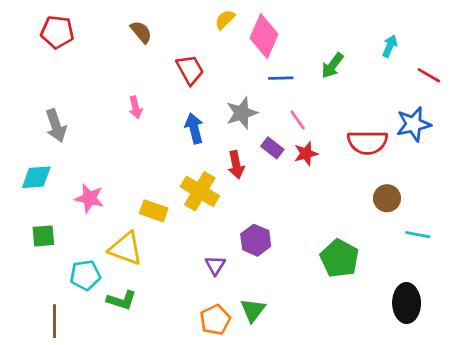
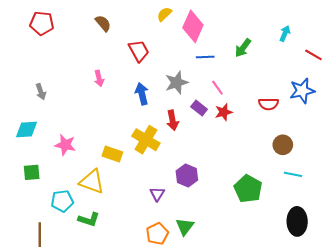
gray arrow: (56, 126) -> (41, 92), size x0.7
red semicircle: (367, 142) -> (269, 104), size x0.7
cyan line: (418, 235) -> (293, 174), moved

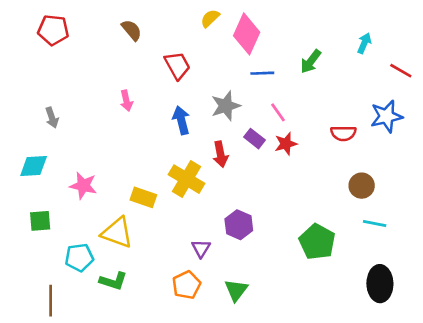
orange pentagon: (157, 234) -> (186, 285), moved

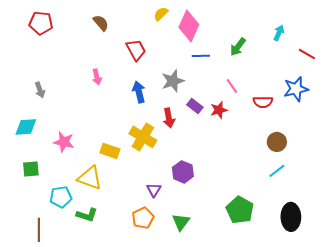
pink line: (278, 112) -> (232, 86), moved
cyan line: (375, 223) -> (277, 171), moved, turned -48
green pentagon: (317, 242) -> (240, 210), moved

